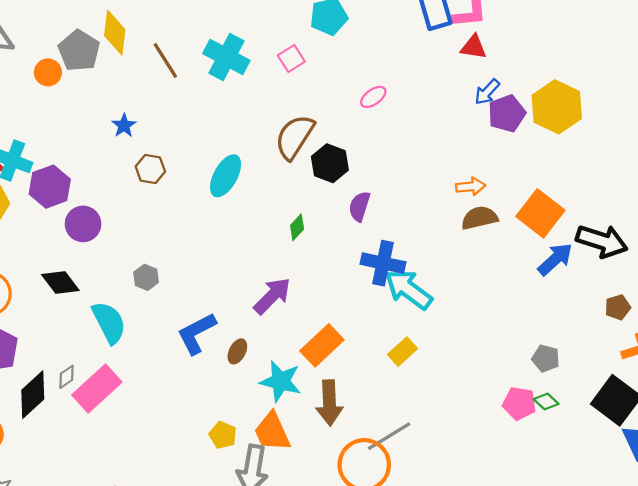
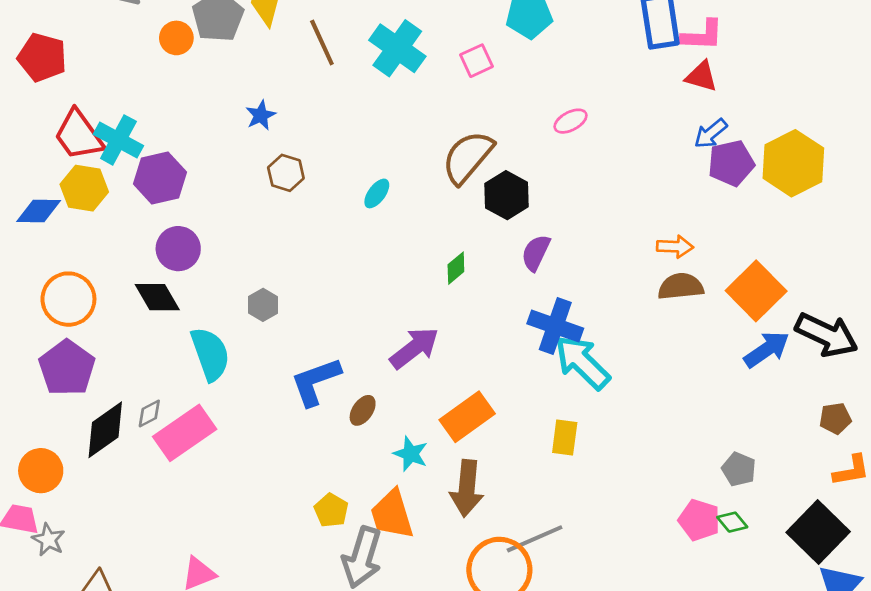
cyan ellipse: (226, 176) -> (377, 193), size x0.6
purple circle: (83, 224) -> (178, 249), moved
yellow rectangle: (402, 352) -> (565, 437), turned -48
cyan star: (281, 381) -> (411, 454), size x0.7

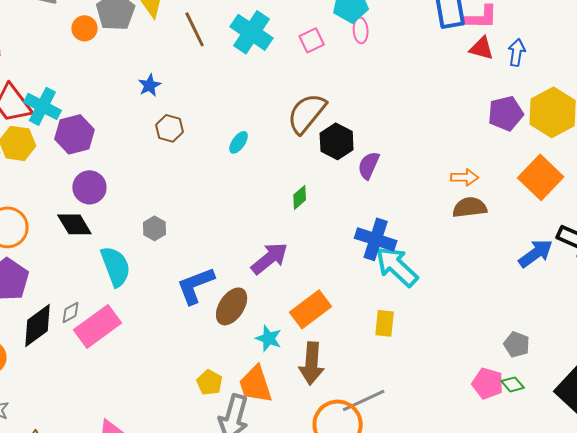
pink ellipse: (571, 121) -> (361, 30), moved, turned -65
blue arrow: (711, 134) -> (517, 52), moved, turned 140
purple semicircle: (536, 253) -> (369, 165), moved
orange square: (756, 291) -> (541, 177), moved
brown ellipse: (363, 410) -> (232, 306), size x1.6

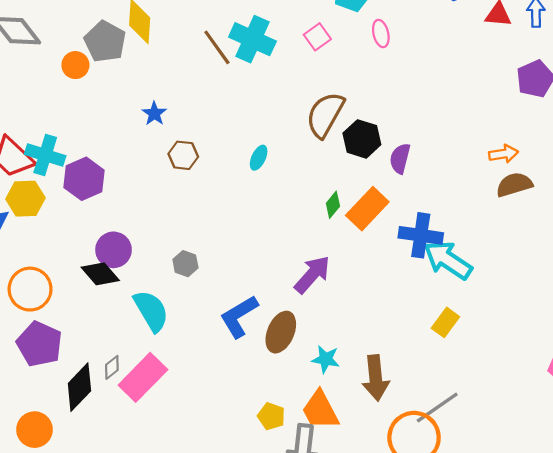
brown line: (195, 29) -> (217, 47), moved
pink ellipse: (361, 30) -> (381, 34), moved
purple circle: (89, 187) -> (114, 250), moved
orange rectangle: (311, 309) -> (367, 209), moved
yellow rectangle: (385, 323) -> (445, 322), turned 40

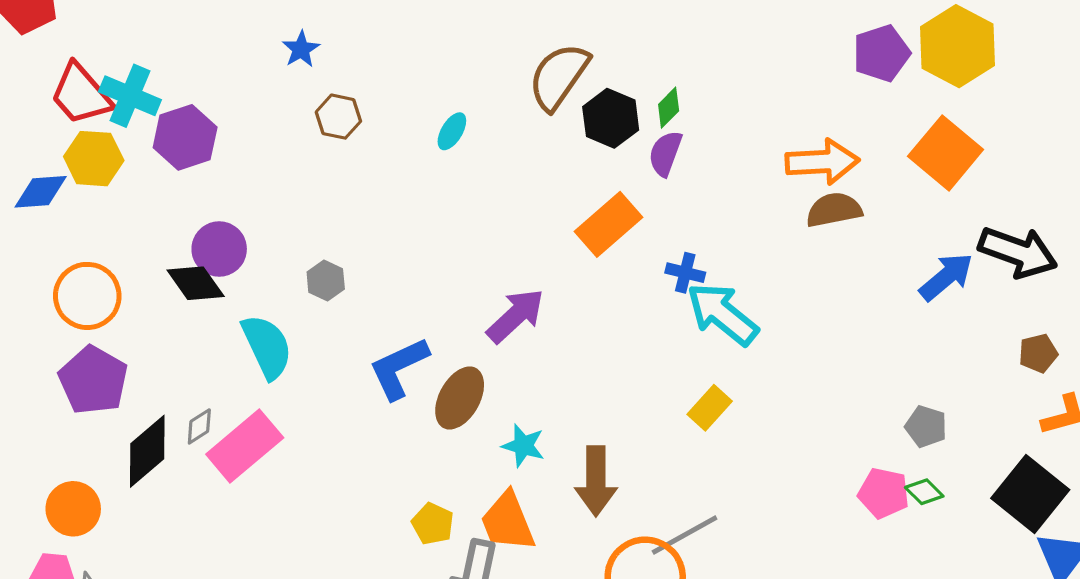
orange arrow: (504, 154) -> (822, 162), size x1.6
green diamond: (333, 205) -> (669, 108), moved
blue cross: (421, 235) -> (685, 273), size x0.6

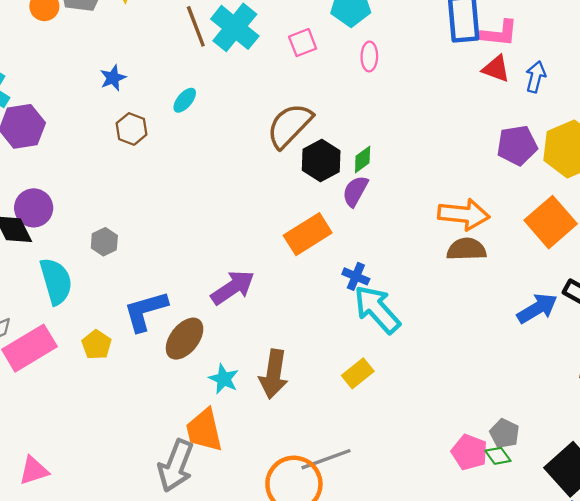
cyan ellipse: (452, 131) -> (185, 100), moved
gray pentagon: (926, 426) -> (504, 433), moved
brown arrow: (596, 481) -> (274, 374), moved
yellow pentagon: (433, 524) -> (97, 345), moved

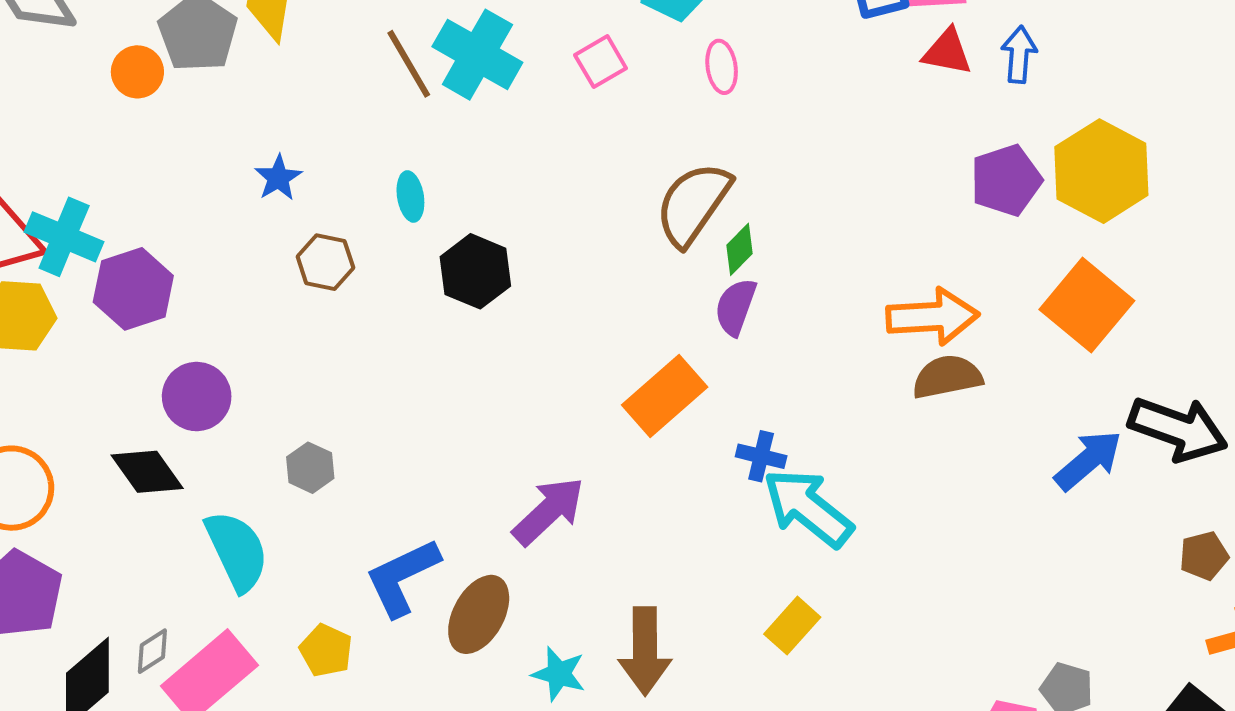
cyan ellipse: (185, 100) -> (410, 196), turned -40
brown semicircle: (290, 126) -> (693, 204), moved
black hexagon: (321, 161) -> (475, 271), moved
purple circle: (34, 208) -> (197, 397), moved

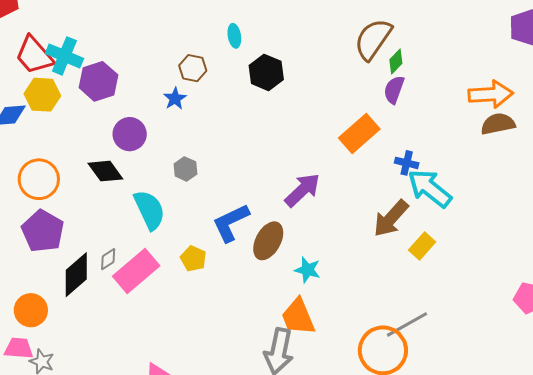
blue star: (278, 178) -> (175, 99), moved
brown arrow: (645, 651) -> (391, 218), moved, turned 42

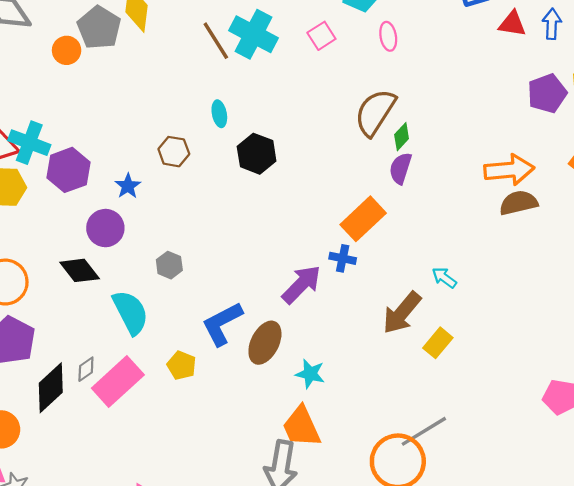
blue star: (175, 99) -> (128, 186), moved
blue cross: (407, 163) -> (343, 258), moved
cyan arrow: (430, 188) -> (444, 278), size x0.5

